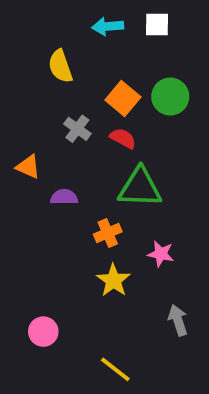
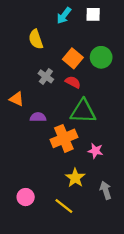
cyan arrow: (108, 26) -> (64, 16), turned -48
orange cross: (108, 233) -> (64, 138), size x1.6
yellow star: (113, 280) -> (75, 178), moved
yellow line: (115, 369) -> (64, 206), moved

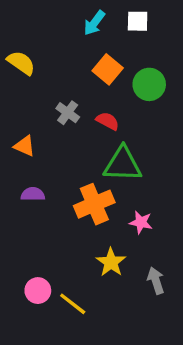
yellow semicircle: (36, 39) -> (21, 63), moved, turned 144
orange square: (73, 58) -> (108, 69), moved
purple semicircle: (38, 117) -> (33, 194), moved
yellow line: (64, 206) -> (73, 304), moved

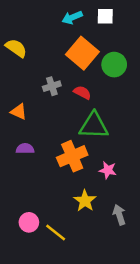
cyan arrow: (94, 23) -> (72, 17), turned 30
orange square: (108, 69) -> (82, 53), size x1.4
gray cross: (68, 113) -> (52, 86), turned 36

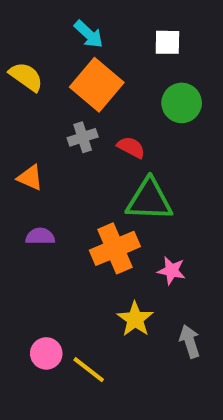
white square: (105, 16) -> (167, 42), moved
cyan arrow: (72, 17) -> (89, 34), moved, turned -114
orange square: (82, 53) -> (97, 85), moved

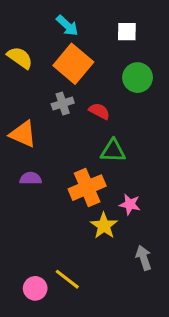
orange triangle: (30, 178) -> (23, 134), size x1.4
green triangle: (149, 200) -> (113, 151), size x0.7
yellow star: (135, 319) -> (104, 226), moved
pink circle: (46, 353) -> (35, 288), moved

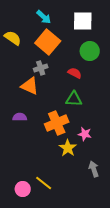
white square: (127, 32) -> (83, 21), size x1.5
red semicircle: (99, 111) -> (75, 73), moved
orange triangle: (23, 134) -> (30, 86), moved

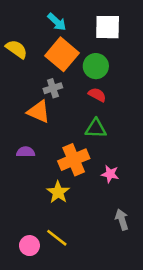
green circle: (90, 51) -> (96, 66), moved
yellow star: (68, 148) -> (58, 192), moved

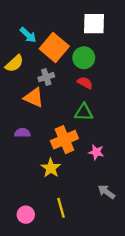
cyan arrow: (57, 22) -> (28, 35), moved
yellow semicircle: (16, 49) -> (14, 63), moved, turned 102
gray arrow: (122, 220) -> (106, 192), turned -36
yellow line: (57, 238) -> (61, 208), moved, turned 36

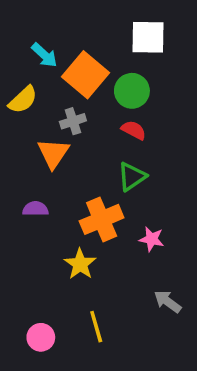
orange triangle: (34, 98) -> (53, 153), turned 40
green triangle: (84, 112) -> (132, 177), turned -36

